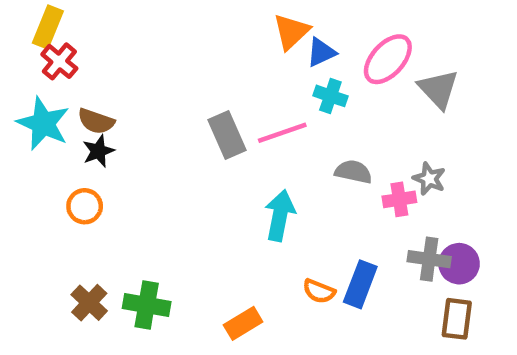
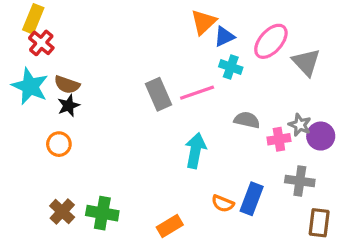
purple circle: (459, 264) -> (321, 136), moved

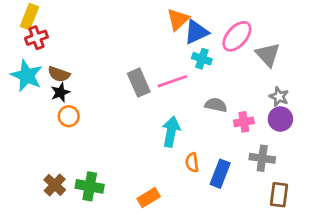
blue triangle: (224, 36) -> (196, 32), size x1.4
red cross: (41, 43) -> (36, 38), turned 30
gray star: (300, 125) -> (279, 97), moved
orange circle: (59, 144) -> (69, 116), moved
orange semicircle: (223, 203) -> (192, 162), moved, turned 60

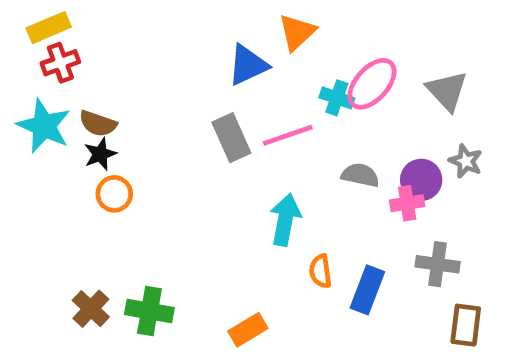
yellow rectangle: (29, 17) -> (49, 28), turned 45
blue triangle: (196, 32) -> (248, 65), moved
pink ellipse: (237, 36) -> (372, 84), moved
purple circle: (280, 119) -> (421, 180), moved

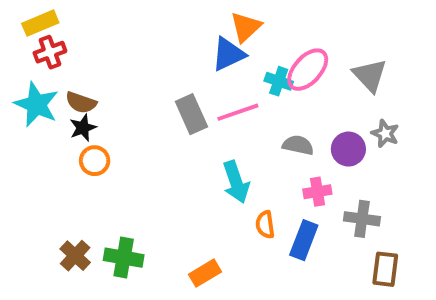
blue triangle: (248, 65) -> (228, 54), moved
pink cross: (407, 203) -> (317, 192), moved
cyan arrow: (285, 220) -> (236, 182), turned 150

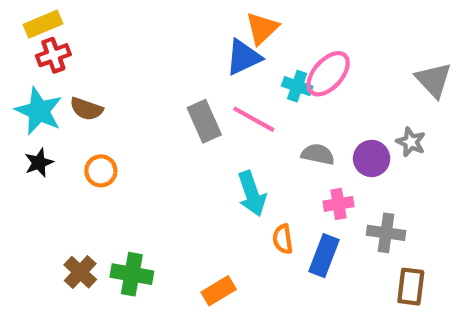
gray triangle: (370, 75) -> (434, 80), moved
pink line: (238, 112) -> (254, 119), turned 48
black star: (83, 128) -> (39, 163), moved

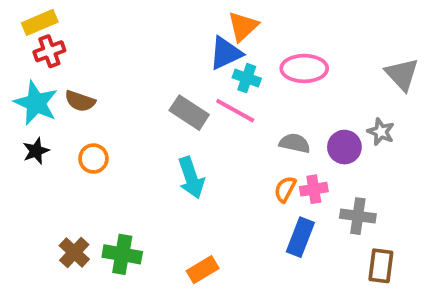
pink ellipse: (328, 74) -> (304, 68), turned 48
cyan cross: (297, 86) -> (247, 78), moved
gray rectangle: (204, 121) -> (189, 113), turned -33
cyan arrow: (252, 194) -> (191, 178), moved
orange semicircle: (283, 239) -> (285, 189), moved, turned 36

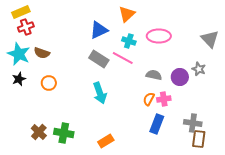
blue triangle: (226, 53) -> (99, 30), moved
gray cross: (358, 216) -> (193, 123), moved

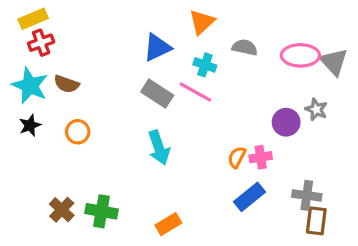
pink ellipse: (159, 36) -> (300, 55), moved
gray semicircle: (154, 75) -> (245, 47), moved
blue rectangle: (157, 124) -> (249, 197), turned 30

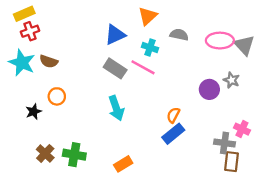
black star: (30, 125) -> (34, 112), moved
pink cross: (261, 157) -> (242, 129), moved, turned 35
blue rectangle: (249, 197) -> (173, 134), moved

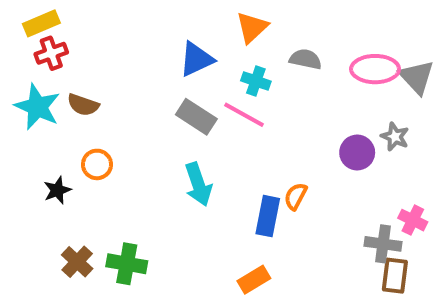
blue rectangle: (173, 134) -> (268, 216), moved, turned -40
orange rectangle: (123, 164) -> (254, 280), moved

